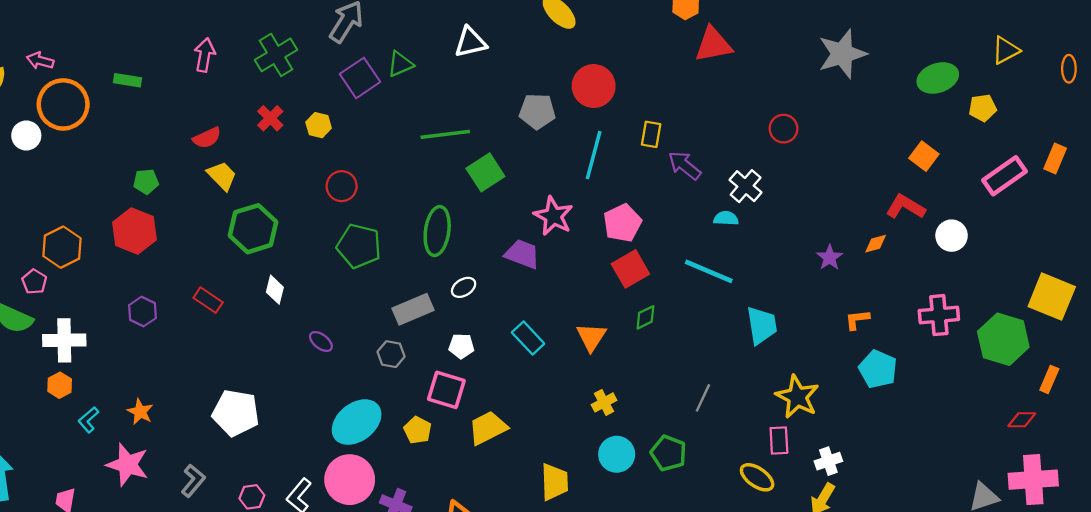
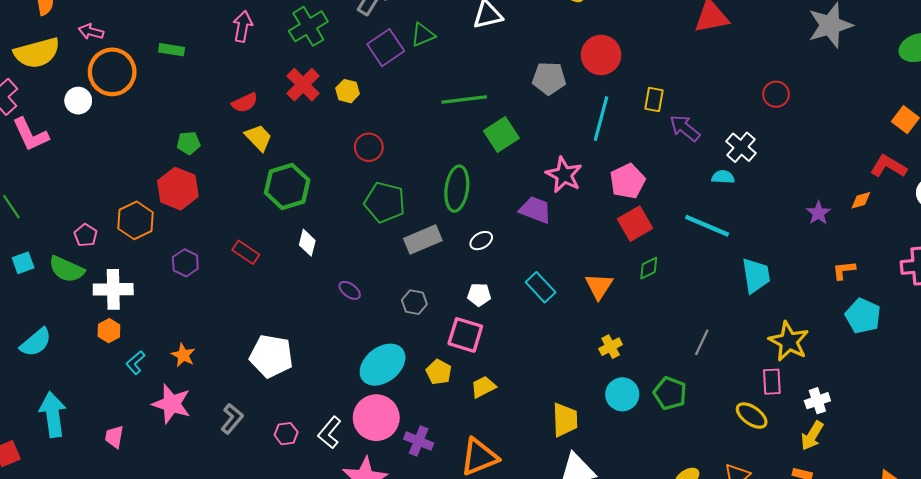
red cross: (270, 118) -> (303, 85), size x1.4
orange hexagon: (62, 247) -> (135, 220), moved
gray rectangle: (413, 309) -> (423, 240), moved
yellow trapezoid: (488, 428) -> (483, 387), moved, size x0.7

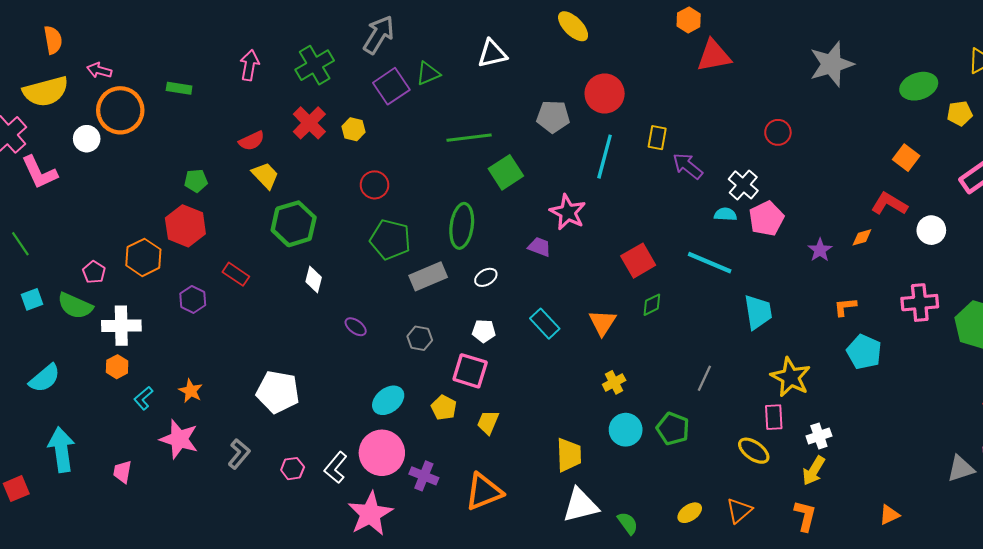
pink pentagon: (628, 181) -> (766, 219), moved
purple trapezoid: (535, 210) -> (539, 247), size x0.7
red rectangle: (246, 252) -> (236, 274), moved
cyan ellipse: (383, 365) -> (388, 400), size x0.7
yellow trapezoid: (483, 387) -> (488, 422), turned -40

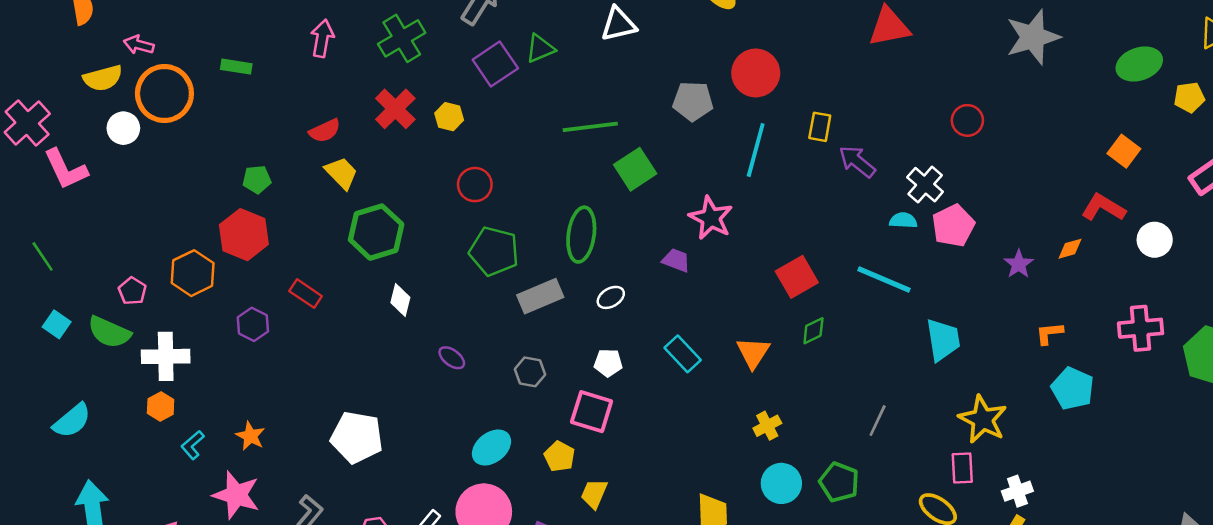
yellow semicircle: (46, 91) -> (103, 78), moved, size x0.7
cyan square: (32, 299) -> (57, 324), turned -35
yellow trapezoid: (488, 422) -> (594, 494), moved

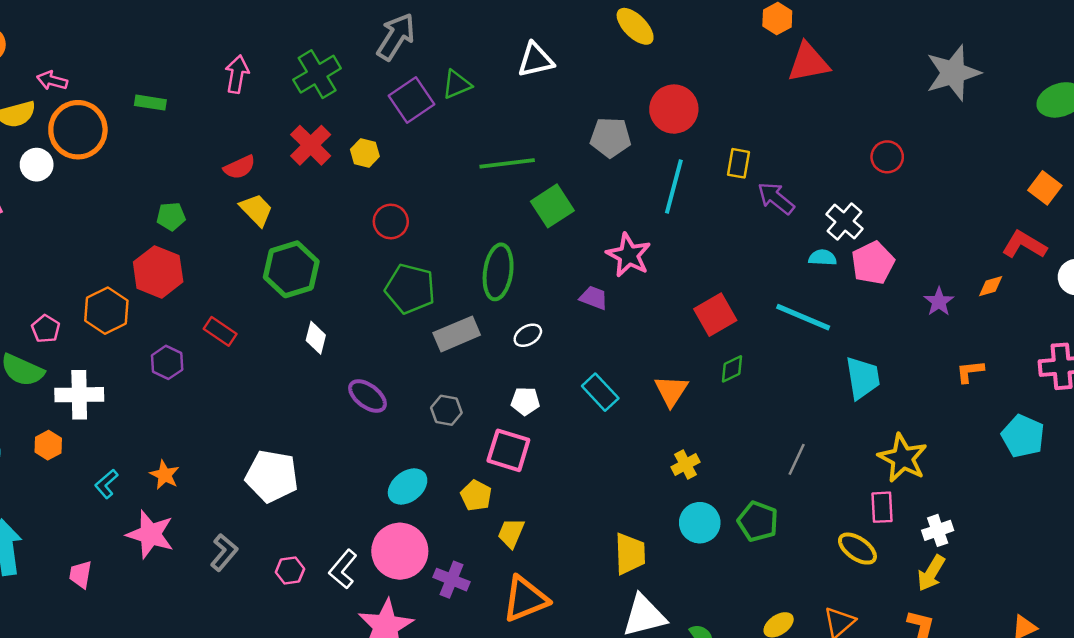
purple ellipse: (452, 358) -> (368, 396), size x1.4
cyan pentagon: (1073, 389) -> (1023, 436), moved
orange hexagon: (161, 406) -> (48, 445), moved

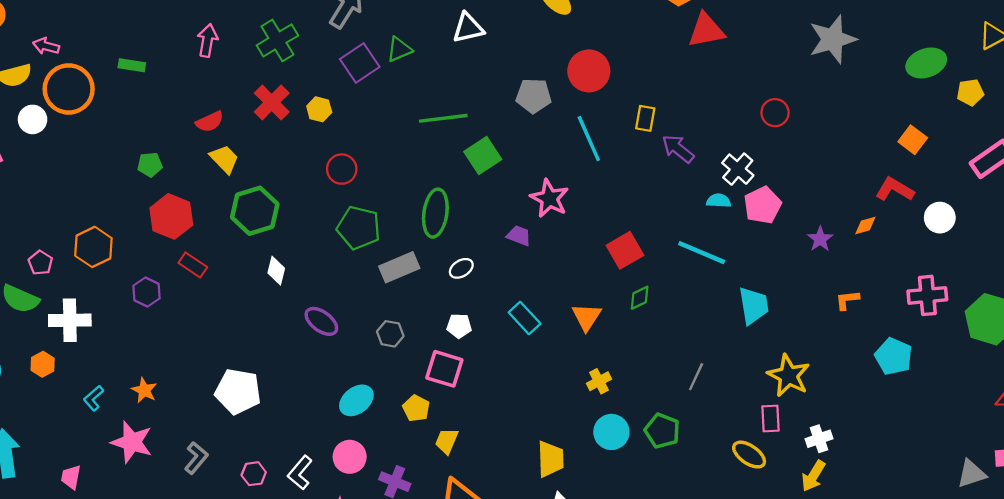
cyan line: (674, 187) -> (589, 139), turned -39
red hexagon: (158, 272) -> (171, 216), moved
pink circle: (400, 551) -> (350, 457), size x0.7

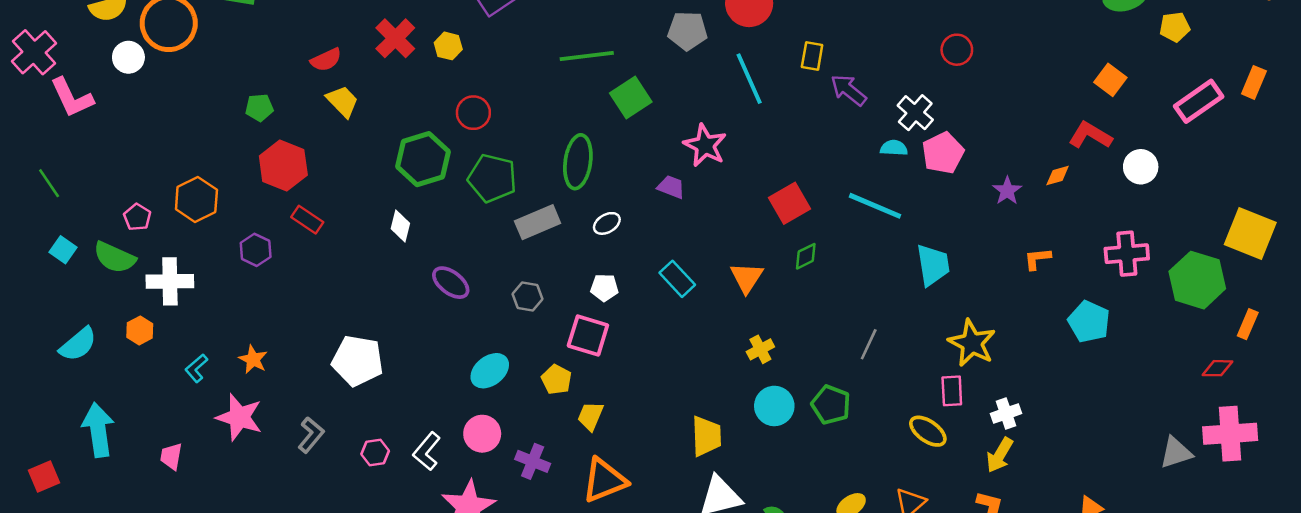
green hexagon: (255, 211) -> (423, 159), moved

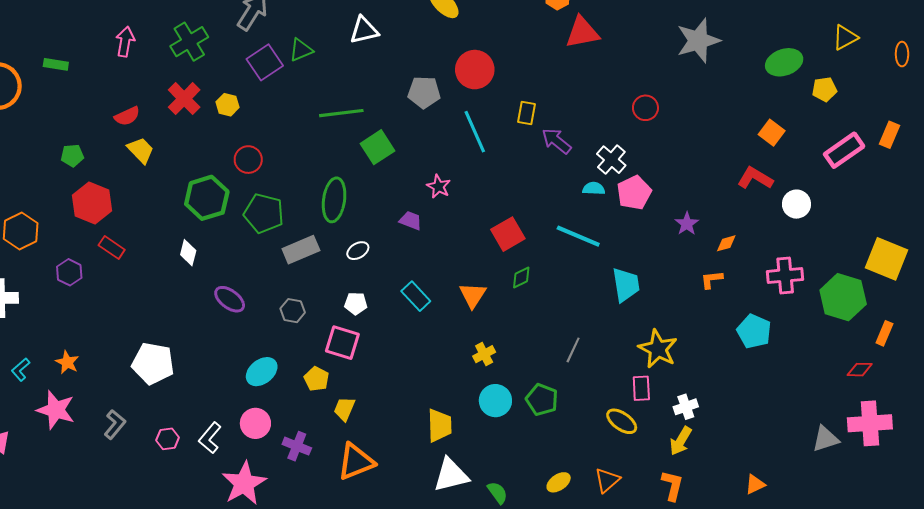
pink star: (705, 145) -> (439, 186), size x0.7
orange diamond: (1058, 176) -> (726, 243), moved

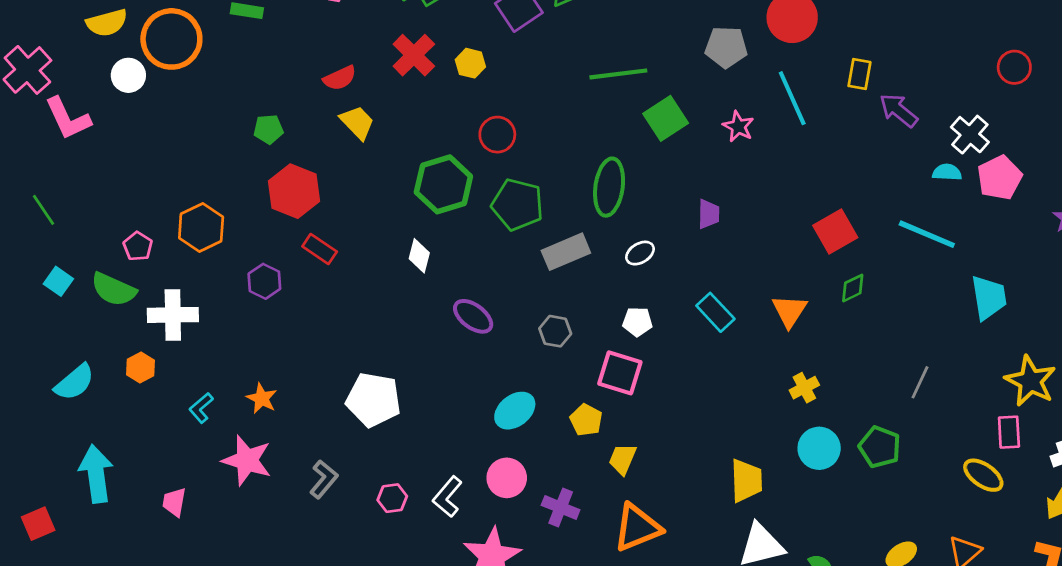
pink star: (439, 186) -> (738, 126), moved
purple trapezoid: (411, 221) -> (709, 214), turned 70

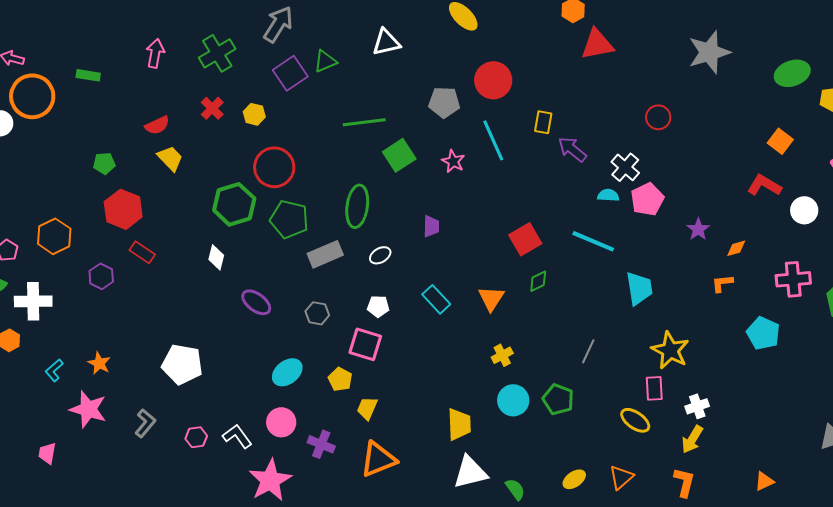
red cross: (414, 55) -> (212, 108), size x0.7
red circle: (497, 135) -> (274, 167), size x1.5
white L-shape: (447, 497) -> (237, 436), turned 104
pink trapezoid: (174, 502) -> (47, 453), moved

